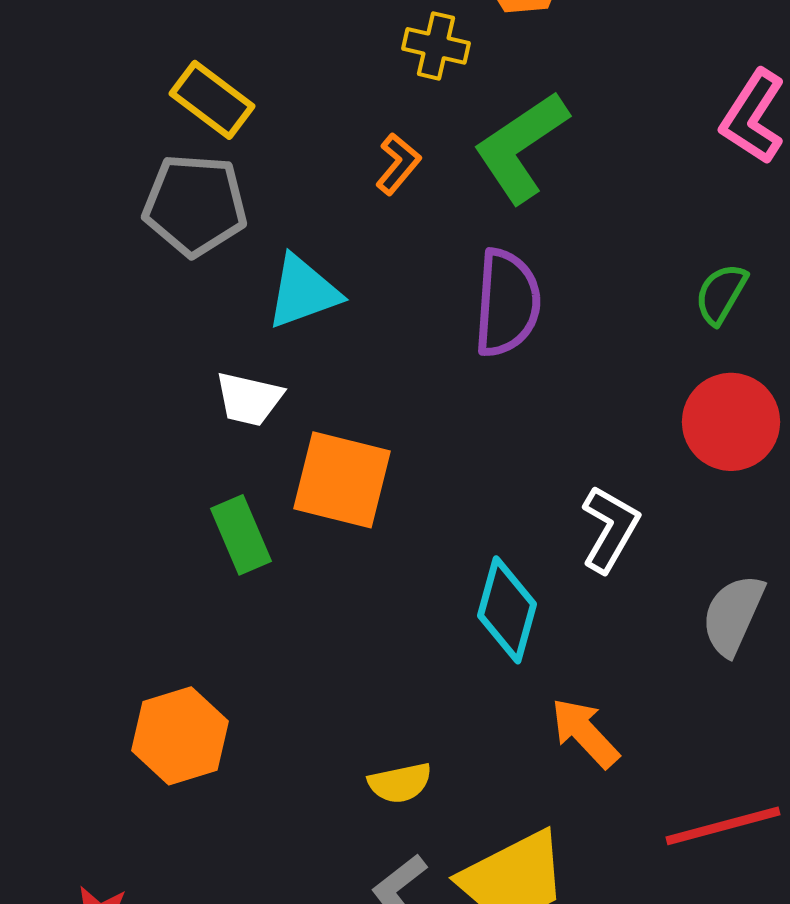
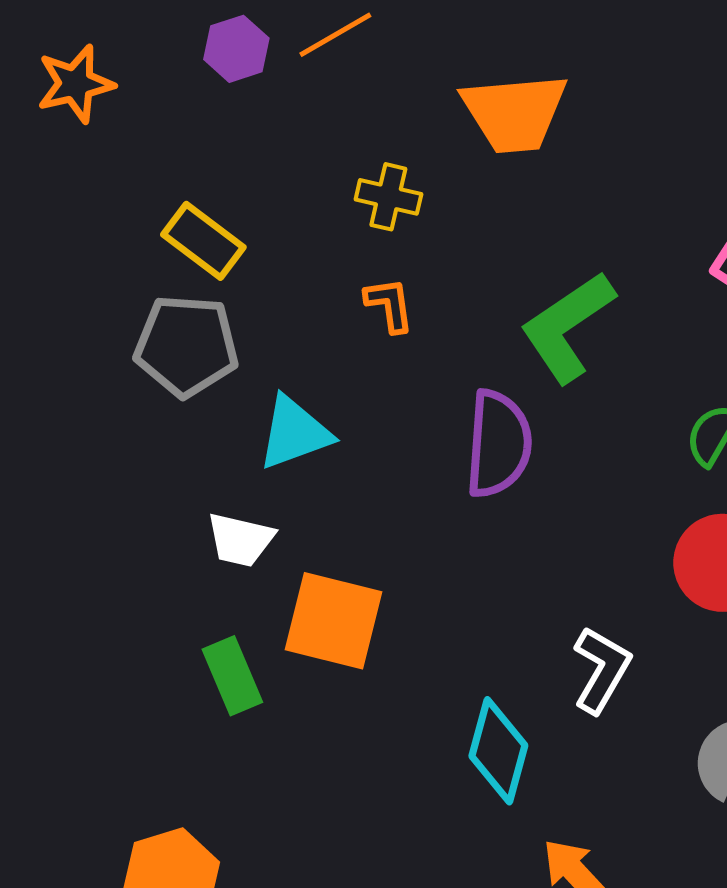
yellow cross: (436, 46) -> (388, 197), moved
green L-shape: (521, 147) -> (567, 327), moved
orange L-shape: (398, 164) -> (389, 305), turned -48

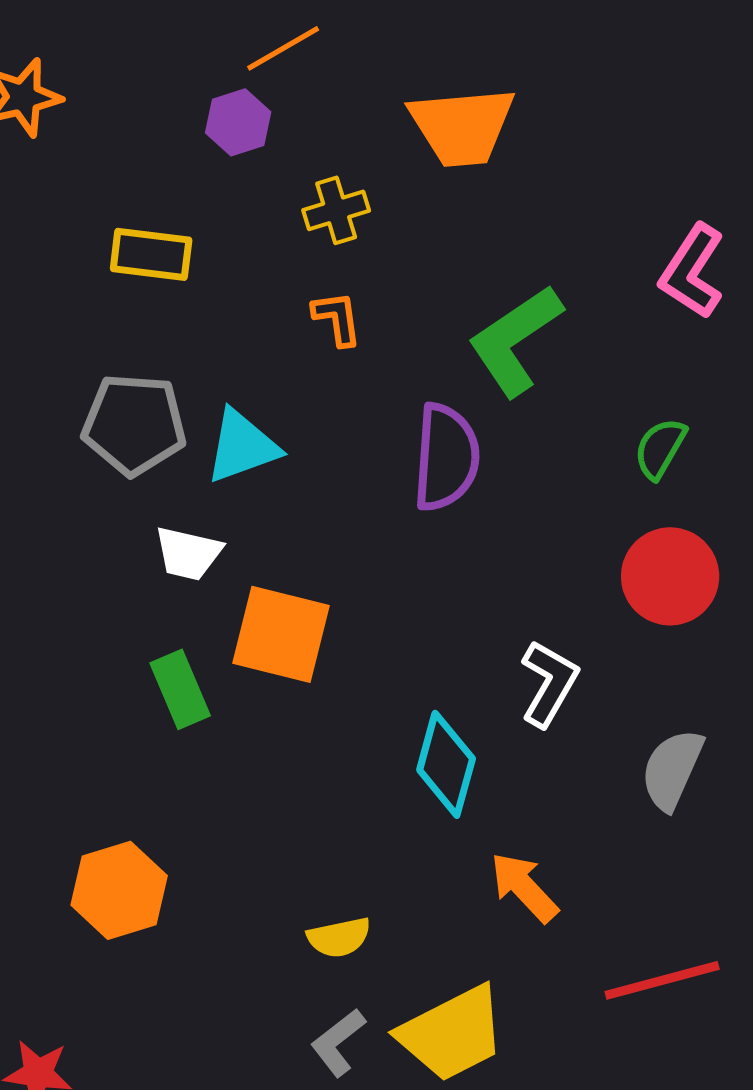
purple hexagon: (236, 49) -> (238, 122), moved
yellow cross: (388, 197) -> (336, 210), turned -30
yellow rectangle: (203, 241) -> (151, 254), turned -30
gray pentagon: (186, 346) -> (134, 424), moved

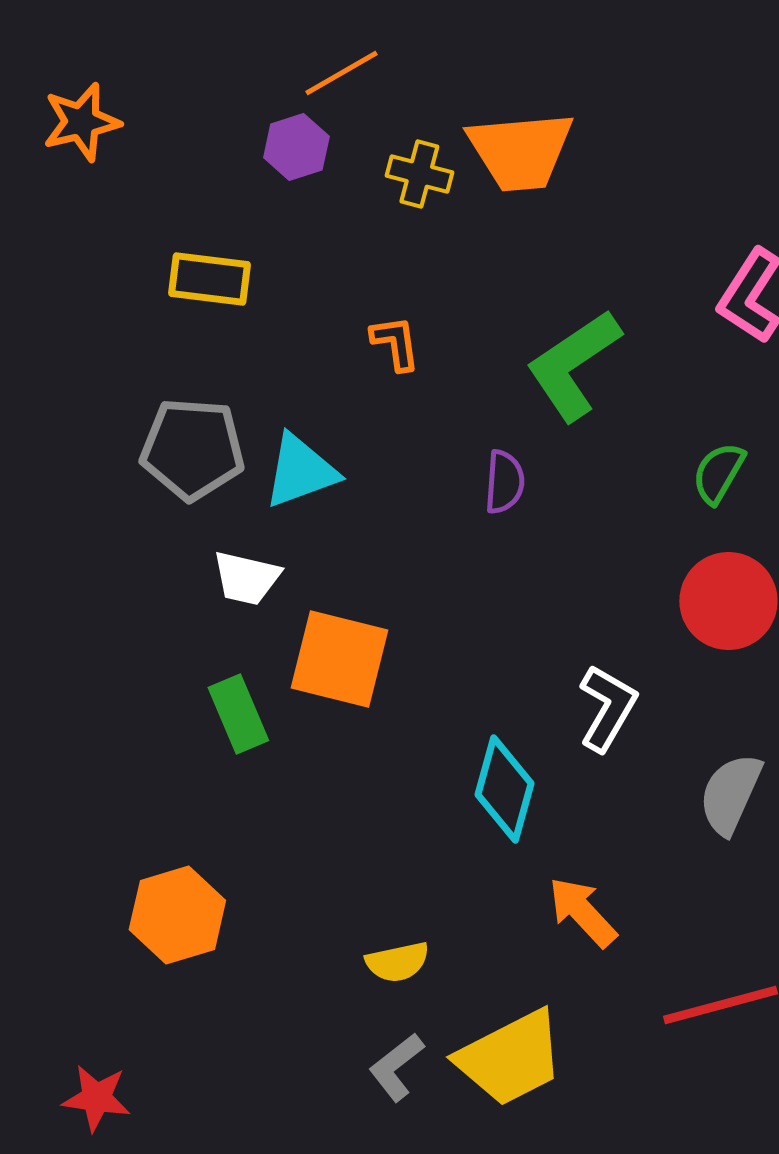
yellow cross: (336, 210) -> (419, 174), moved, turned 32
purple semicircle: (446, 457) -> (504, 482), size x0.6

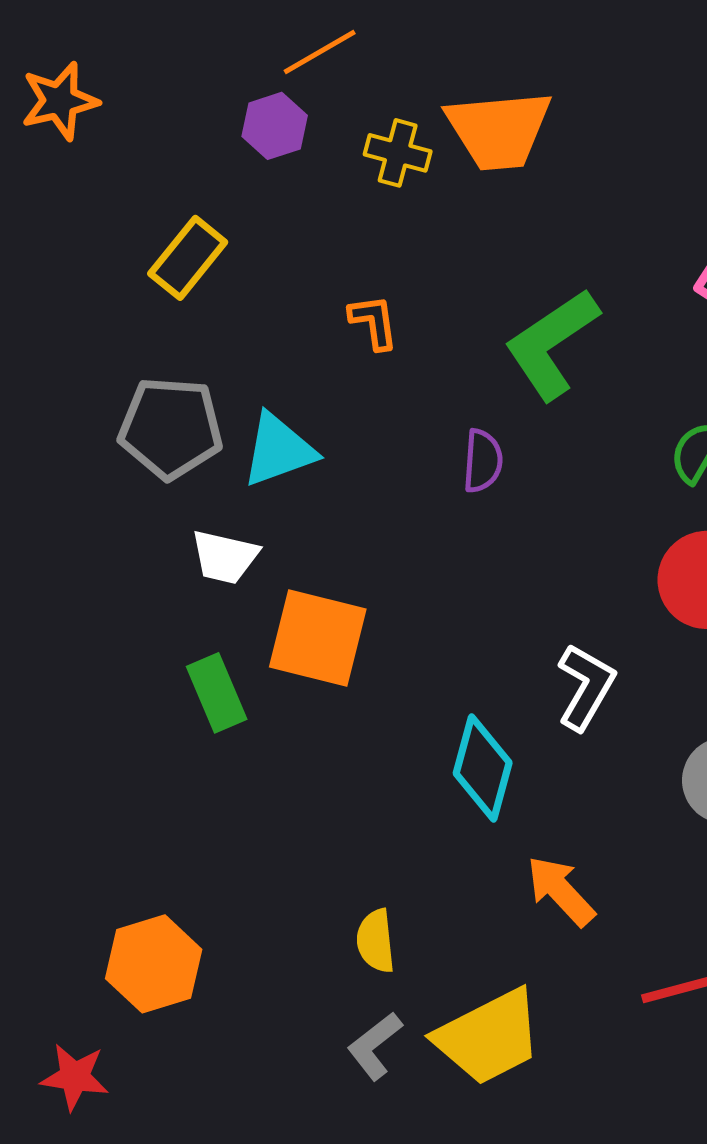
yellow rectangle: (209, 279) -> (188, 258), turned -58
orange hexagon: (177, 915) -> (154, 964), moved
yellow semicircle: (397, 962) -> (376, 941), turned 96

